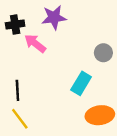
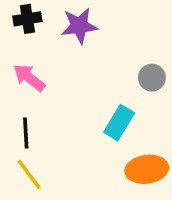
black cross: (15, 25) -> (27, 19), moved
pink arrow: (35, 43) -> (29, 78), moved

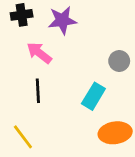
pink arrow: (29, 78) -> (39, 53), moved
black line: (26, 133) -> (38, 91), moved

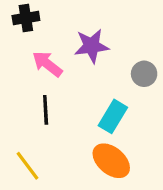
purple star: (62, 20) -> (92, 46), moved
orange ellipse: (115, 133) -> (111, 161), moved, turned 48

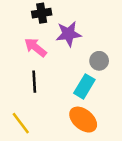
black cross: (26, 18) -> (42, 13), moved
gray circle: (144, 74) -> (99, 61), moved

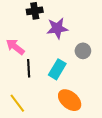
pink arrow: (35, 47) -> (15, 47), moved
cyan rectangle: (84, 86) -> (57, 69), moved

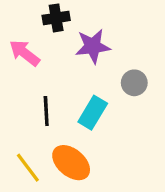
pink arrow: (15, 47) -> (25, 53), moved
orange ellipse: (70, 100) -> (71, 163), moved

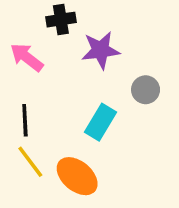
black line: (46, 111) -> (25, 120), moved
yellow line: (28, 168) -> (30, 162), moved

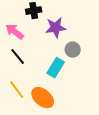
gray circle: (146, 90) -> (73, 50), moved
black line: (25, 120) -> (18, 57), moved, turned -36

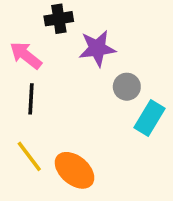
black line: (18, 57) -> (31, 99), turned 42
cyan rectangle: (56, 68) -> (149, 118), moved

